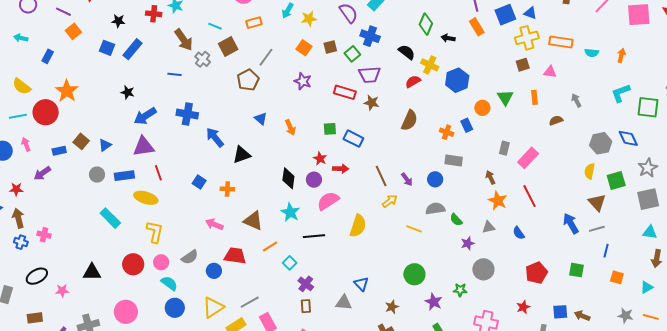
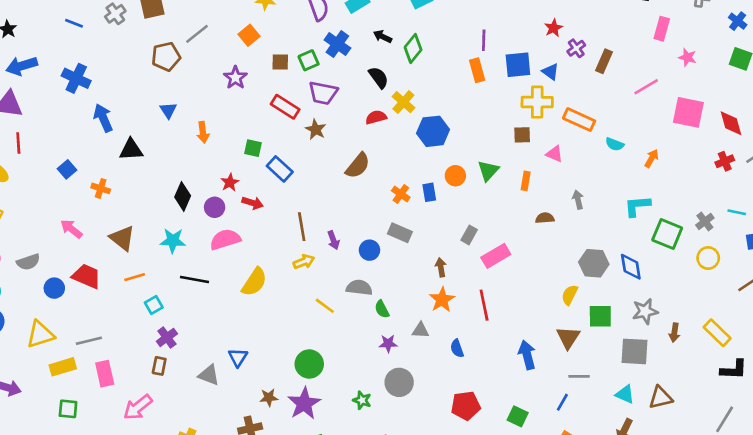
black arrow: (448, 38) -> (383, 37), moved
brown square: (330, 47) -> (280, 62), moved
cyan star: (290, 212) -> (173, 241), turned 30
gray line: (597, 229) -> (579, 376), moved
purple star: (434, 302) -> (304, 403), moved, size x1.4

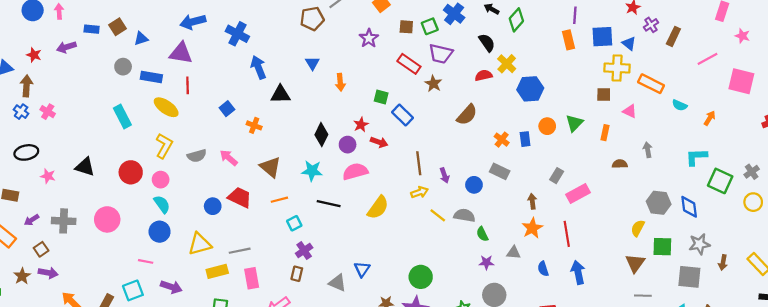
gray semicircle: (28, 262) -> (197, 156), moved
yellow line: (325, 306) -> (438, 215), moved
blue arrow: (527, 355) -> (578, 272), moved

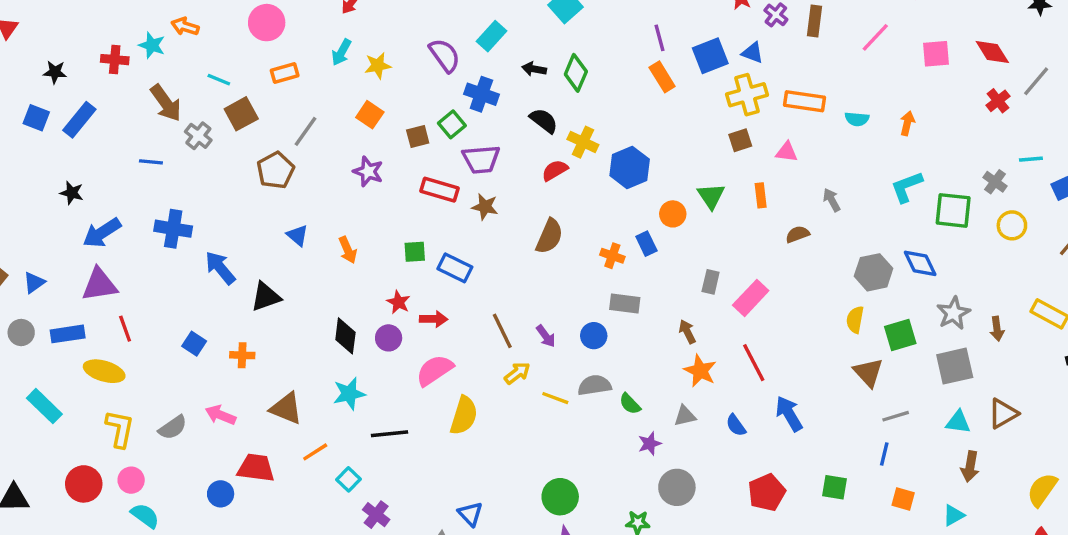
pink square: (741, 81) -> (936, 54), size x0.7
pink semicircle: (355, 171) -> (435, 370), moved

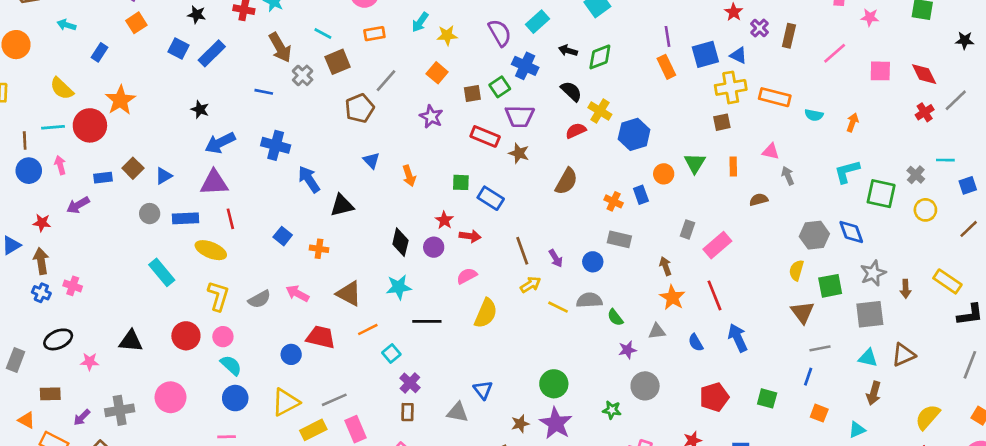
green diamond: (576, 73) -> (600, 57), turned 40
pink triangle: (787, 152) -> (771, 151), moved
pink semicircle: (435, 370) -> (467, 276), size x0.7

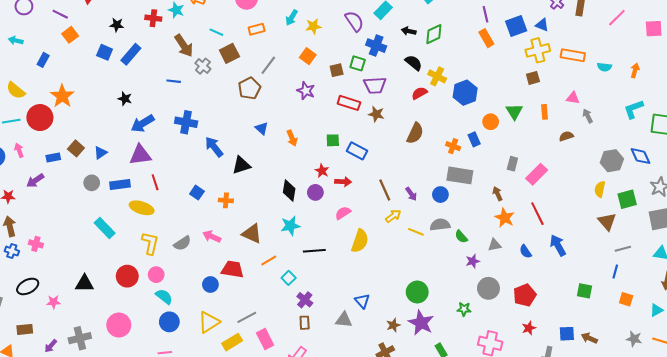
green square: (500, 87) -> (358, 63), turned -35
gray rectangle: (619, 239) -> (460, 175), size x1.4
red pentagon: (714, 397) -> (525, 295), moved

